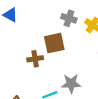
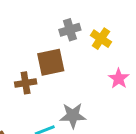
gray cross: (69, 18) -> (70, 30), turned -35

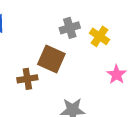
brown square: (51, 62) -> (51, 59), turned 36

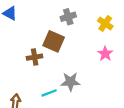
yellow cross: (99, 36) -> (105, 23), moved

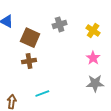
brown square: (54, 41) -> (30, 38), moved
gray star: (70, 82) -> (95, 83), moved

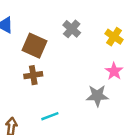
gray cross: (60, 24) -> (72, 29), turned -32
gray star: (95, 83) -> (97, 96), moved

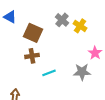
yellow cross: (114, 37) -> (80, 26), moved
cyan line: (50, 116) -> (49, 73), moved

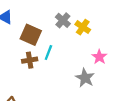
gray star: (82, 72) -> (85, 78), turned 30
cyan line: (49, 73) -> (48, 52), moved, turned -48

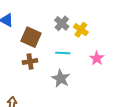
cyan line: (48, 52) -> (63, 53), moved, turned 72
gray star: (85, 78) -> (61, 78), moved

